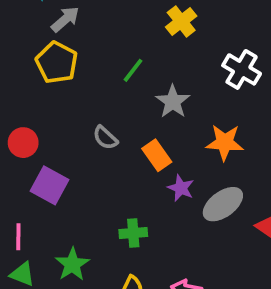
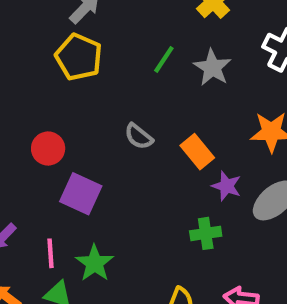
gray star: (173, 102) -> (212, 68), moved
green cross: (133, 233) -> (206, 233), moved
green star: (72, 264) -> (95, 263), moved

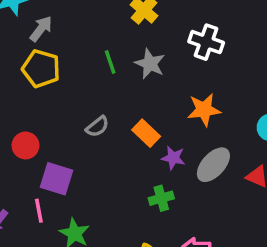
green line: (164, 59) -> (110, 62), turned -45
gray semicircle: (139, 136) -> (97, 127), turned -70
pink line: (50, 253) -> (39, 211), moved

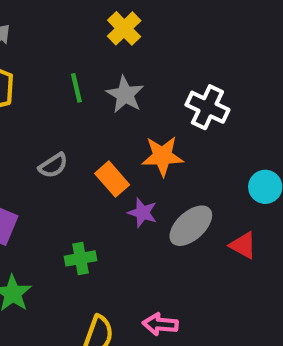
white cross: (206, 42) -> (207, 107), moved
orange star: (204, 110) -> (162, 156), moved
green cross: (161, 198) -> (80, 258), moved

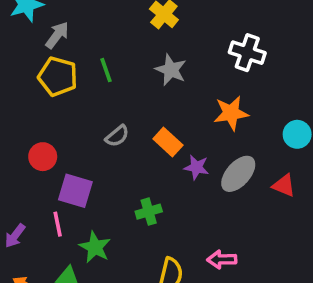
green line: (76, 88) -> (106, 70), moved
white cross: (207, 107) -> (247, 53), moved
orange star: (162, 156) -> (231, 113), moved

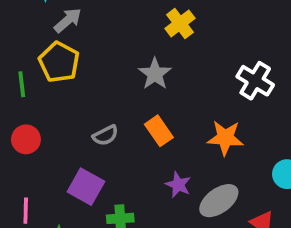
green line: (106, 70) -> (22, 84), moved
gray star: (171, 70) -> (155, 74), moved
orange rectangle: (168, 142) -> (159, 131), moved
purple square: (75, 191) -> (86, 187), moved

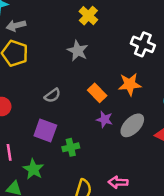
gray arrow: (68, 20) -> (16, 25), turned -144
orange rectangle: (159, 131) -> (97, 93), moved

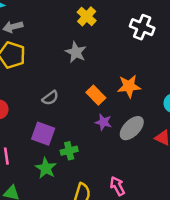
white cross: (143, 44) -> (142, 27), moved
green star: (33, 169) -> (46, 168), moved
pink arrow: (118, 182) -> (117, 186), turned 60

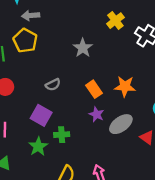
yellow cross: (87, 16) -> (115, 21), moved

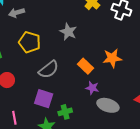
yellow pentagon: (25, 41) -> (30, 42), moved
gray semicircle: (53, 85) -> (49, 69), size x1.5
gray ellipse: (121, 124) -> (108, 105), moved, turned 65

